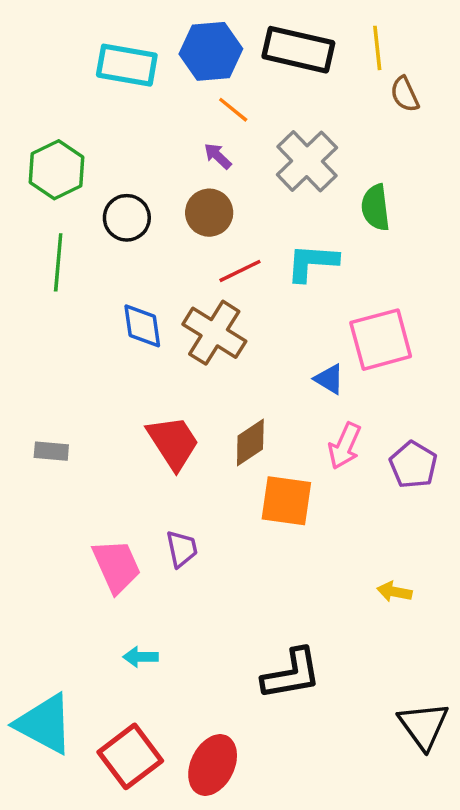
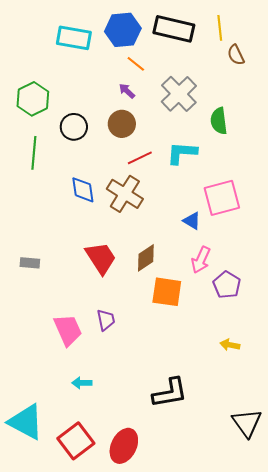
purple pentagon: (413, 465) -> (227, 285), moved

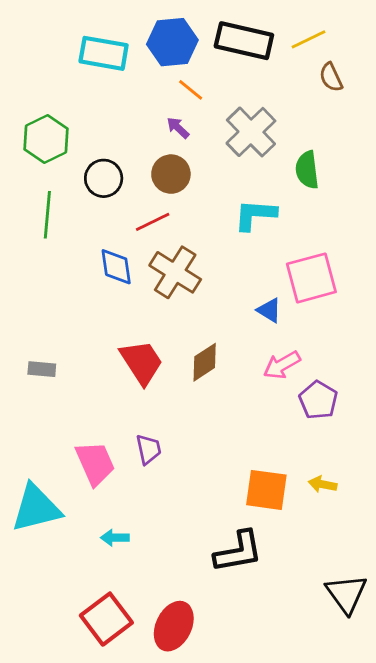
yellow line: (220, 28) -> (309, 39), turned 70
red line: (140, 158) -> (153, 222), moved
pink arrow: (201, 260) -> (282, 365), turned 36
orange square: (167, 292) -> (266, 490), moved
cyan triangle: (26, 422) -> (36, 508), moved, turned -42

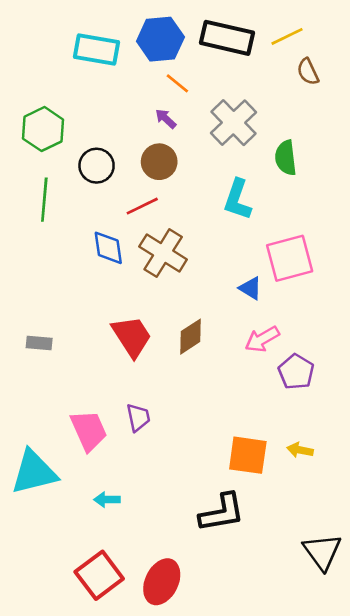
cyan L-shape: (255, 215) -> (237, 200), turned -75

